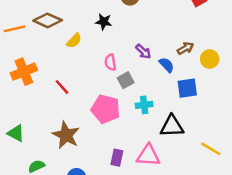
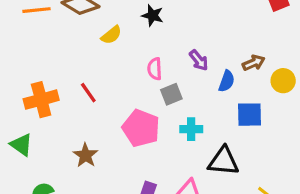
blue semicircle: (167, 65) -> (227, 81), turned 56
orange cross: (24, 72) -> (41, 100), moved
brown star: (66, 135) -> (85, 155), size x0.7

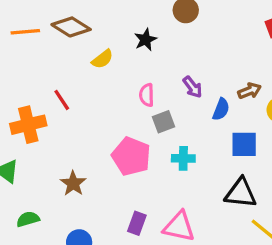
black star: (153, 15) -> (146, 40), turned 30
red line: (88, 93) -> (62, 100), moved
black triangle: (223, 161) -> (241, 193), moved

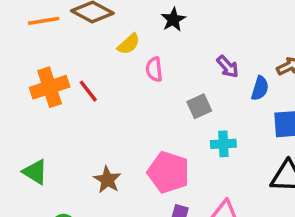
pink semicircle: (147, 95) -> (154, 69), moved
orange cross: (28, 125) -> (50, 87), moved
pink pentagon: (131, 156) -> (168, 172), moved

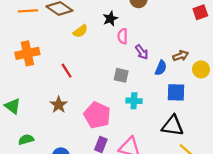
pink semicircle: (154, 69) -> (123, 36), moved
red line: (88, 91) -> (67, 71), moved
gray square: (199, 106) -> (121, 75), turned 32
brown star: (107, 180) -> (59, 105), moved

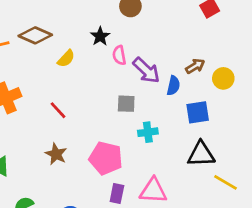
purple arrow: (142, 52) -> (146, 70), size x1.5

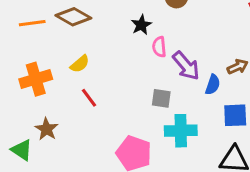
yellow semicircle: (66, 59) -> (80, 64), moved
cyan cross: (148, 132) -> (181, 131), size x1.5
brown star: (56, 154) -> (47, 129), moved

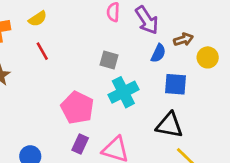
purple arrow: (186, 66) -> (147, 20), moved
cyan cross: (181, 131) -> (123, 92), turned -32

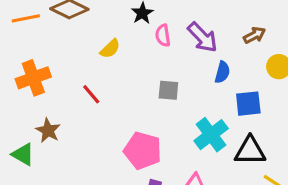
yellow semicircle: (38, 19) -> (110, 49), moved
brown arrow: (183, 39) -> (254, 35), moved
cyan cross: (123, 92) -> (211, 135), moved

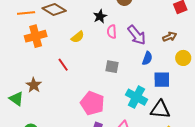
orange cross: (33, 78) -> (36, 36), moved
cyan cross: (211, 135) -> (136, 97), turned -30

